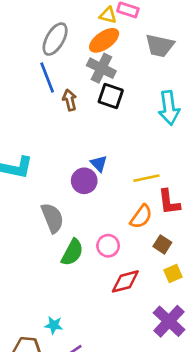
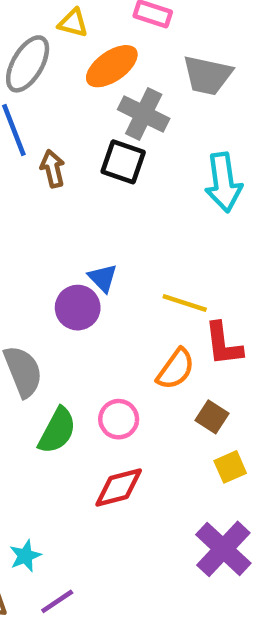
yellow triangle: (108, 15) -> (73, 23), moved
gray cross: (101, 68) -> (144, 114), moved
yellow line: (146, 178) -> (185, 303), turned 30
red diamond: (125, 281) -> (119, 487), moved
cyan star: (54, 325) -> (25, 556), turned -30

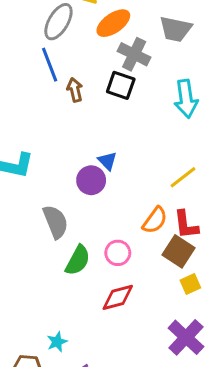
yellow line: (185, 303) -> (183, 177), moved, turned -56
red L-shape: (223, 344) -> (186, 225), moved
brown square: (212, 417) -> (179, 251), size x1.5

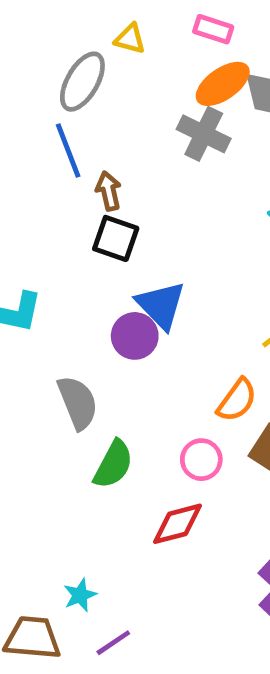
orange ellipse: (113, 23) -> (223, 84), moved
black square: (121, 85) -> (116, 238), moved
blue triangle: (107, 161) -> (161, 305), size x1.6
pink circle: (118, 253) -> (201, 460), moved

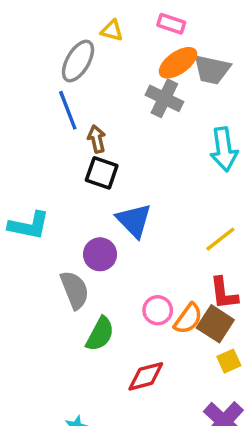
purple circle: (135, 336) -> (100, 254), moved
orange semicircle: (237, 400) -> (188, 319), moved
pink circle: (201, 460) -> (158, 310), moved

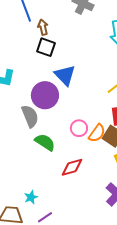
purple circle: (100, 254) -> (45, 95), size x1.4
green semicircle: (100, 334) -> (45, 142), turned -85

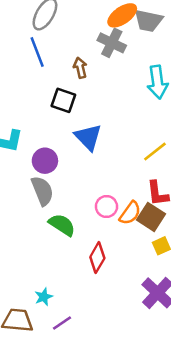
brown arrow: (43, 27) -> (80, 68), moved
purple circle: (45, 95) -> (45, 161), moved, size x0.7
red diamond: (72, 167) -> (97, 258), turned -45

